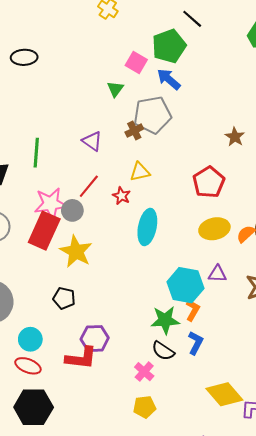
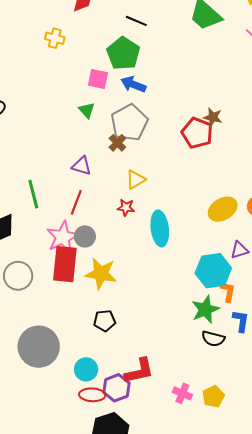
red pentagon: (209, 182) -> (197, 133), moved
red line: (89, 186) -> (76, 202), moved
purple hexagon: (95, 339) -> (116, 388), moved
pink cross: (144, 372) -> (182, 393), moved

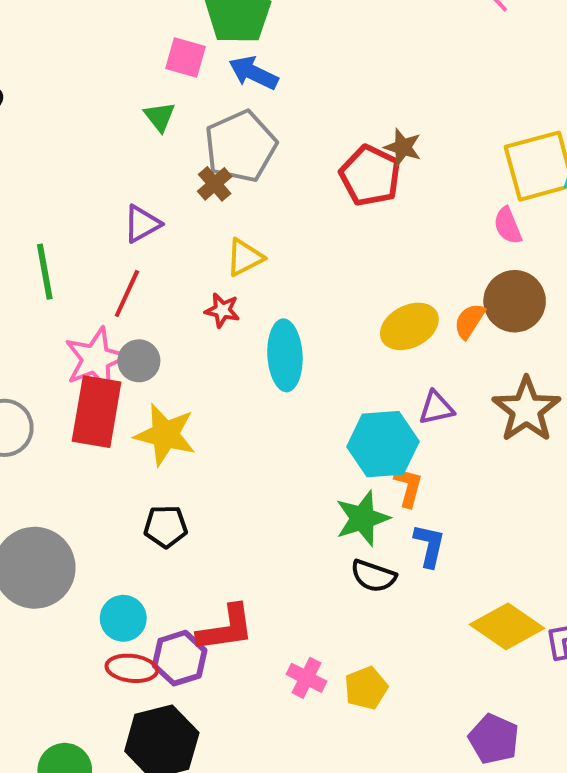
purple triangle: (82, 166) -> (142, 224), turned -50

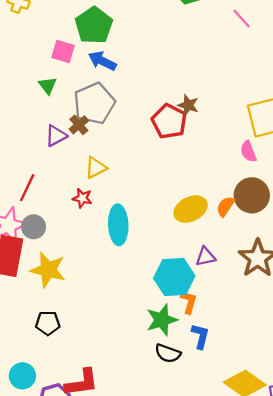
purple triangle: (142, 224) -> (56, 136), moved

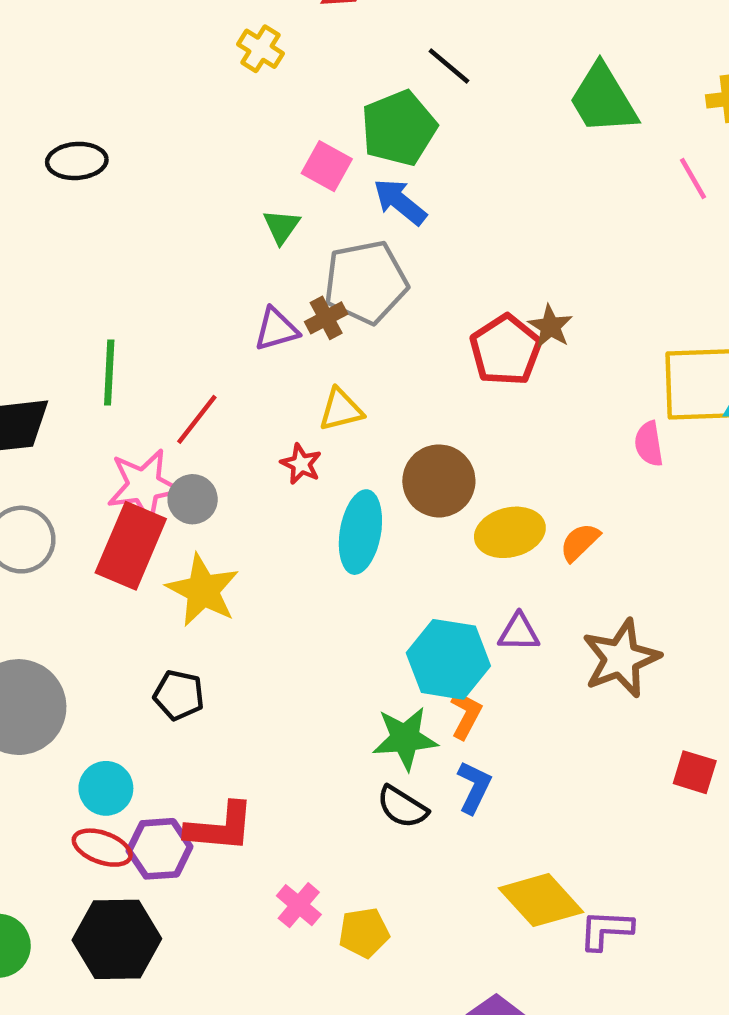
brown circle: (252, 195) -> (439, 481), moved

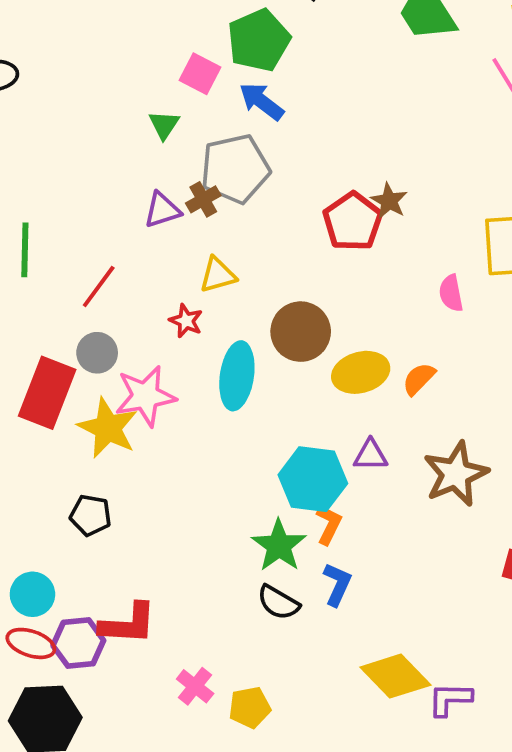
pink semicircle: (649, 444) -> (451, 293), moved
pink star: (144, 485) -> (145, 396), moved
green star: (405, 738) -> (279, 546), turned -30

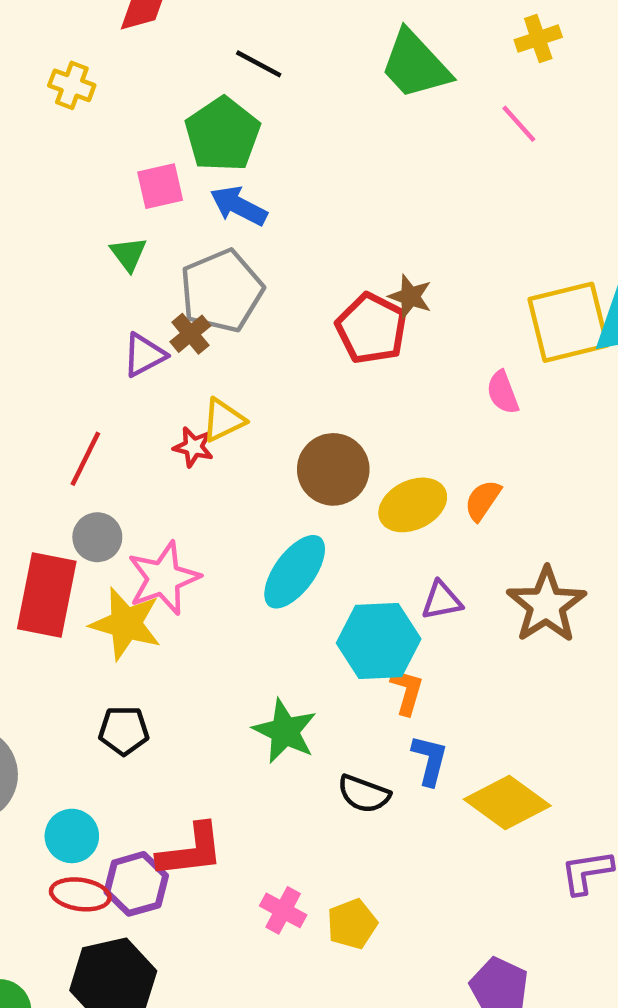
pink square: (200, 74) -> (160, 186), turned -30
red star: (186, 321) -> (193, 447), moved
cyan ellipse: (237, 376) -> (295, 572), moved, turned 38
green star: (279, 546) -> (285, 731), moved
yellow diamond: (395, 676) -> (507, 803), moved

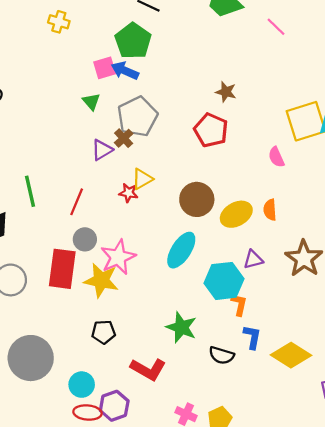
blue arrow: (239, 206) -> (125, 71), moved
brown star: (410, 296) -> (226, 92), moved
orange semicircle: (483, 500) -> (270, 210), turned -35
red L-shape: (191, 851) -> (148, 369), moved, turned 40

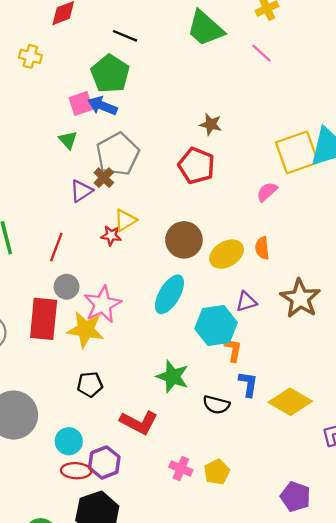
pink semicircle: (276, 157) -> (267, 192), turned 75

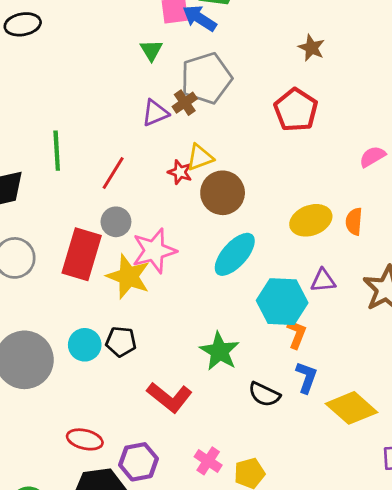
brown star: (211, 124) -> (311, 48), moved
brown circle: (184, 240) -> (223, 193), moved
cyan circle: (69, 441) -> (85, 345), moved
purple hexagon: (104, 462) -> (138, 462), moved

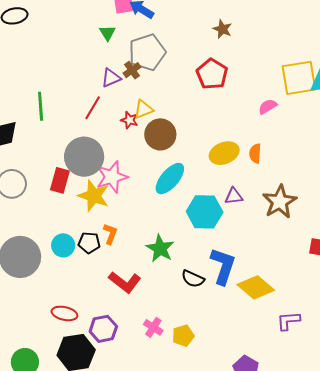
red line: (113, 173) -> (93, 108), moved
gray circle: (116, 222) -> (84, 157), size x1.8
red rectangle: (82, 254) -> (60, 180), size x0.7
orange L-shape: (297, 334) -> (110, 234), moved
blue L-shape: (306, 377) -> (223, 266), size x1.6

